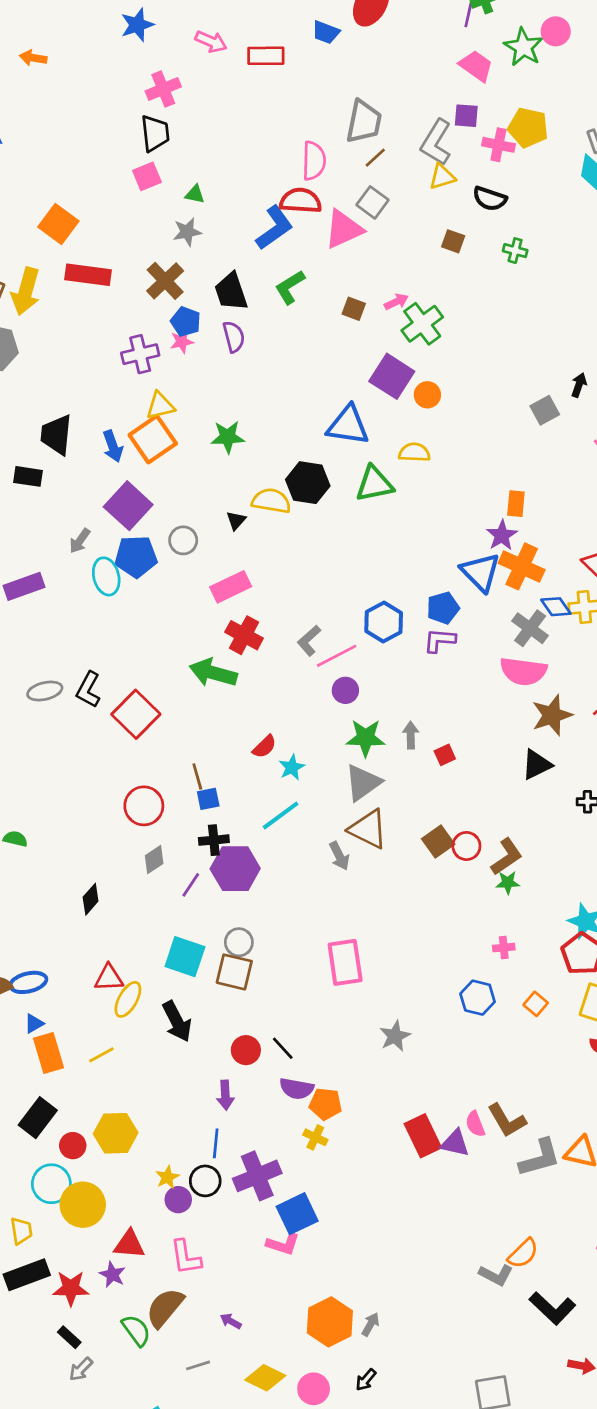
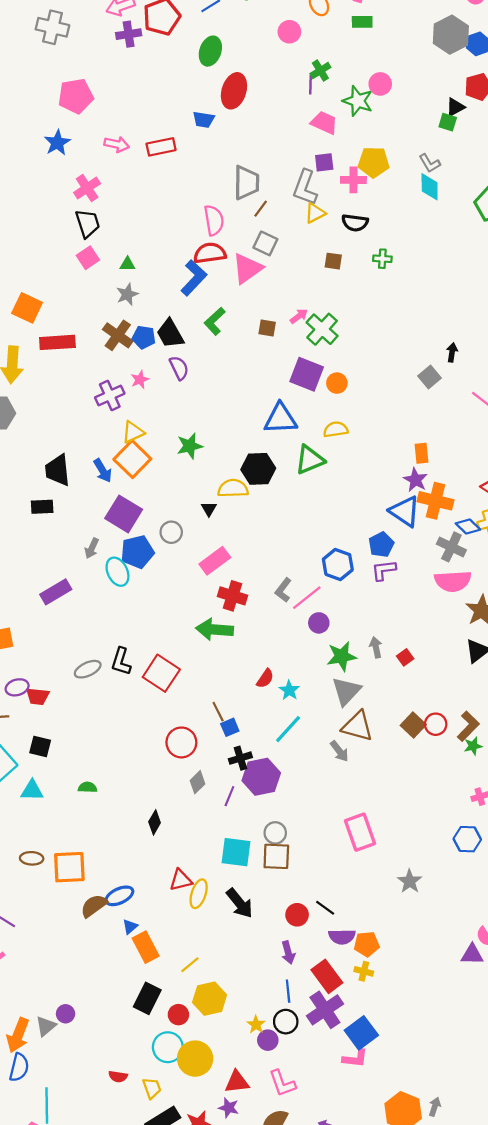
blue pentagon: (186, 322) -> (144, 337), moved
yellow line: (101, 1055) -> (190, 965), moved
red rectangle: (423, 1136) -> (327, 976), moved

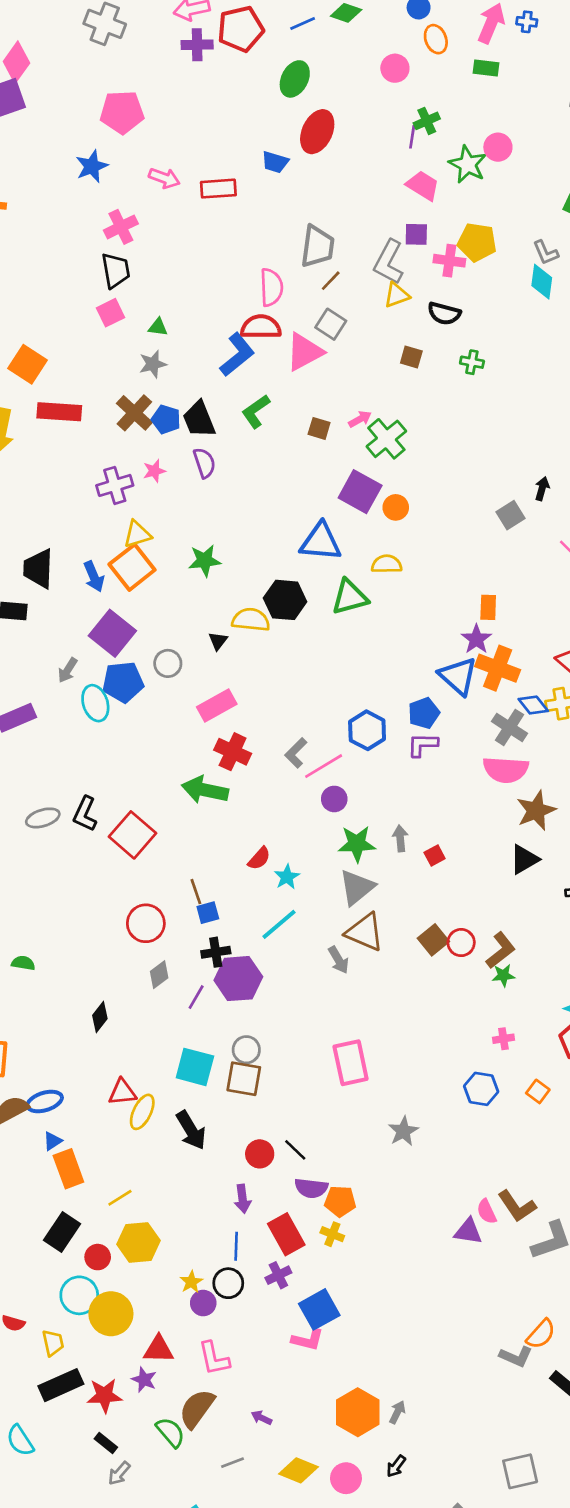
purple cross: (325, 1010) -> (278, 1275), size x0.6

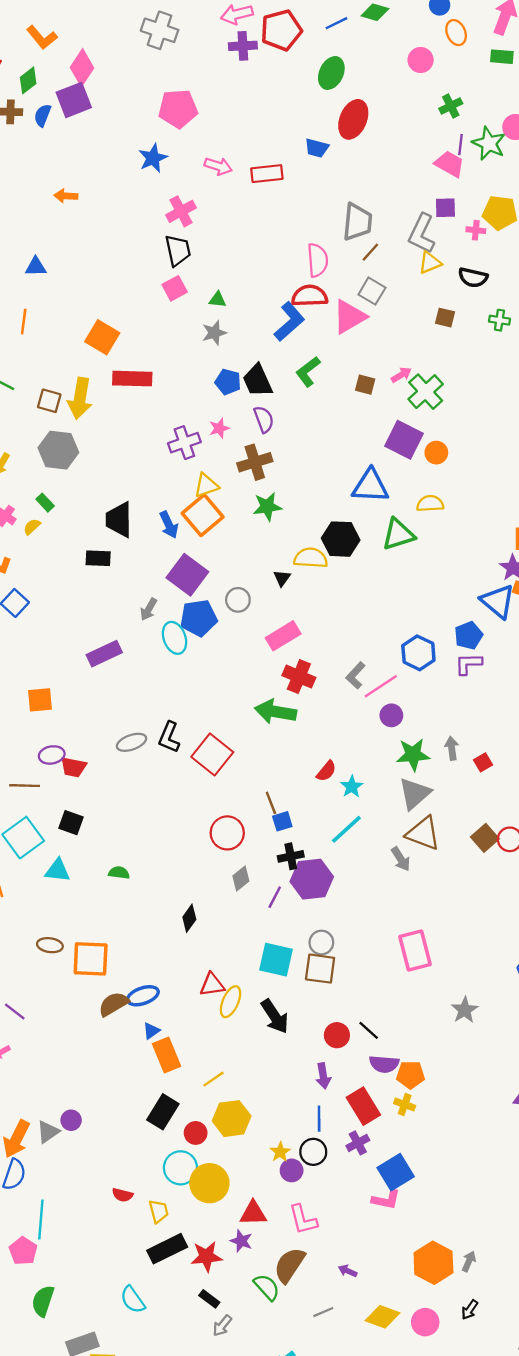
purple line: (412, 137) -> (461, 145), moved
pink cross: (449, 261) -> (476, 230), size x0.7
brown cross: (134, 413) -> (255, 462), moved, turned 32

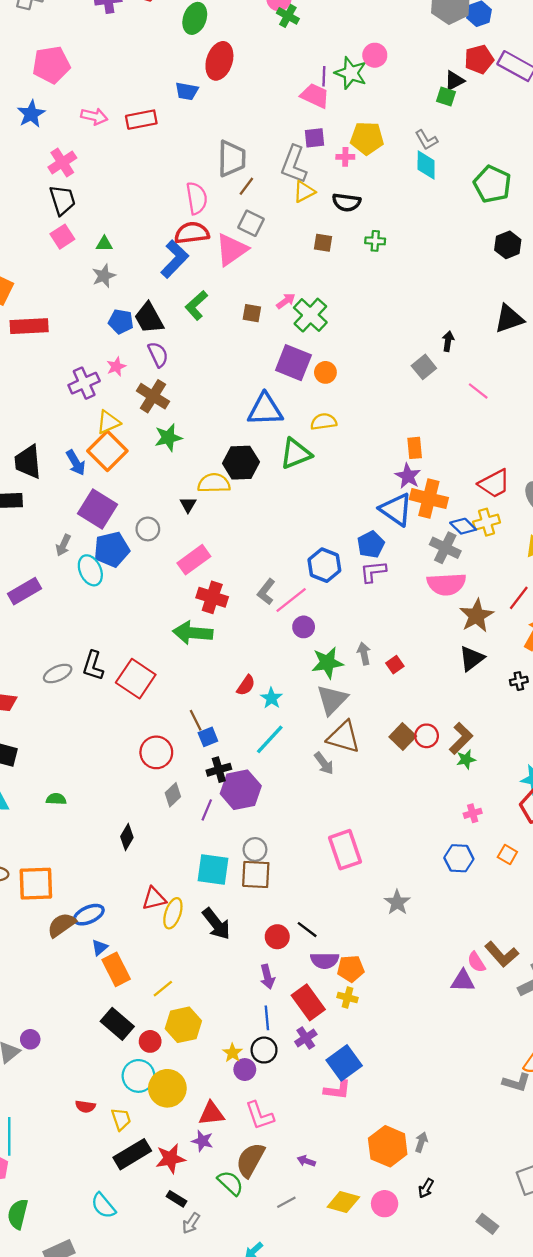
green cross: (451, 106) -> (288, 16), moved, turned -30
brown cross: (255, 462) -> (153, 396), turned -36
black rectangle: (163, 1112) -> (117, 1024), turned -76

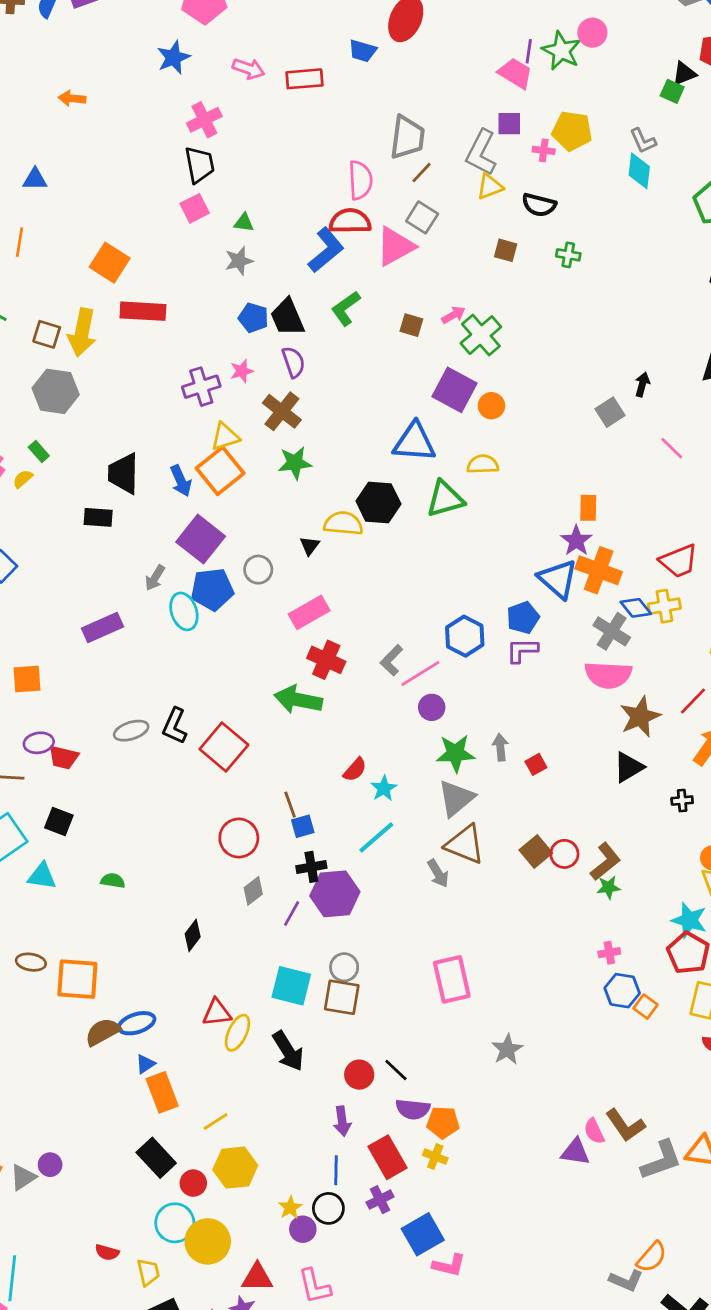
blue hexagon: (459, 858) -> (622, 991), moved
pink L-shape: (337, 1090) -> (449, 1265), moved

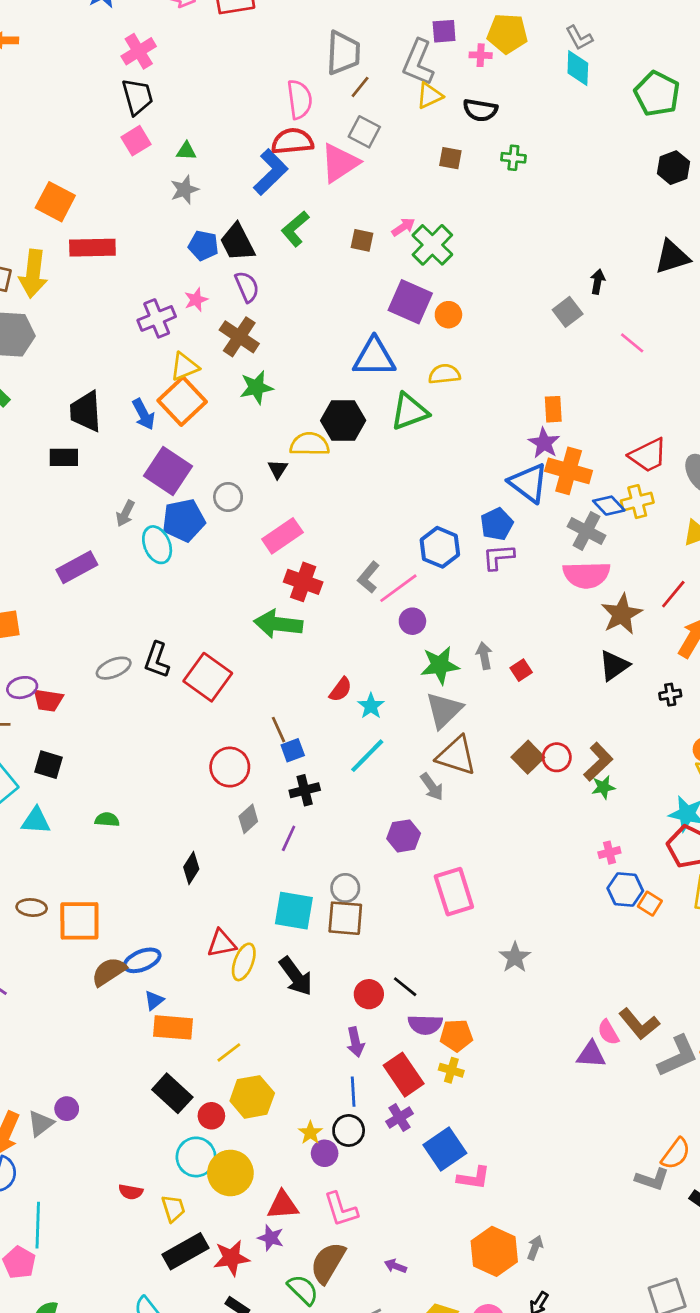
purple hexagon: (335, 894) -> (404, 836), moved, size x0.7
orange rectangle: (162, 1092) -> (173, 1027), turned -60

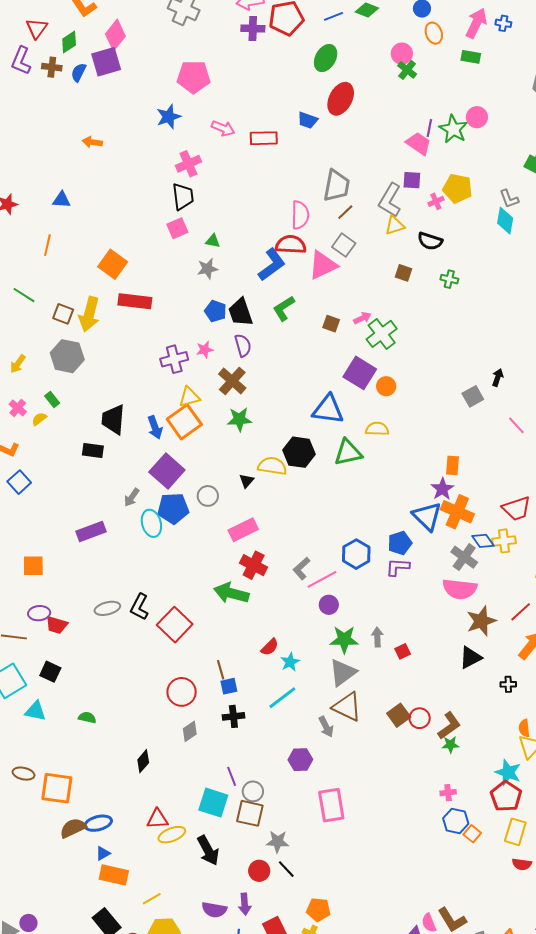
pink cross: (481, 55) -> (436, 201), turned -35
purple line: (289, 838) -> (232, 776), moved, turned -54
gray star: (515, 957) -> (278, 842), moved, turned 30
yellow ellipse: (244, 962) -> (172, 835), turned 40
purple semicircle: (425, 1025) -> (214, 910), moved

